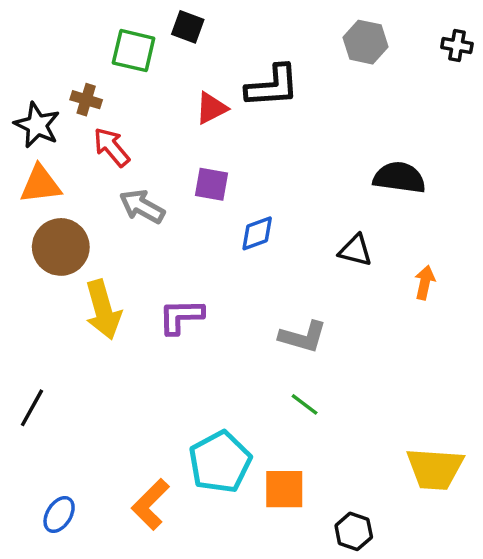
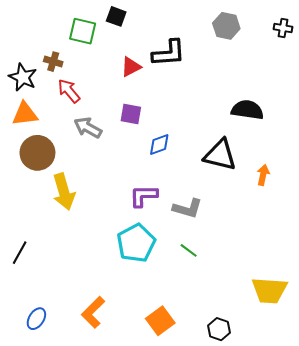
black triangle: (355, 250) -> (220, 155), size x1.6
purple L-shape: (181, 316) -> (143, 196), moved
cyan pentagon: (220, 462) -> (136, 243), moved
orange square: (284, 489) -> (160, 321), moved, turned -36

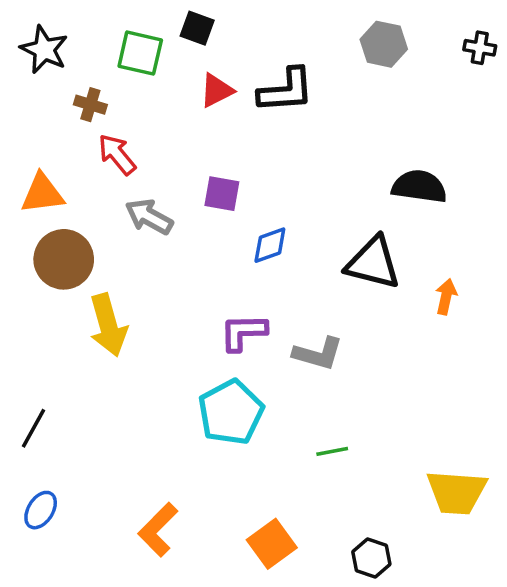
red triangle: (131, 67) -> (217, 90), moved
black star: (23, 77) -> (44, 50), moved
green line: (189, 250) -> (332, 451), moved, turned -48
blue ellipse: (36, 319) -> (41, 510), moved

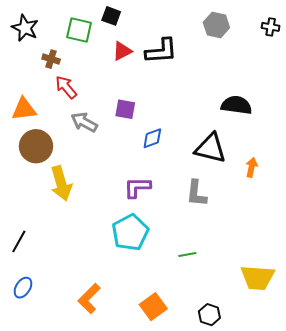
gray L-shape: (318, 354) -> (196, 193), moved, turned 80

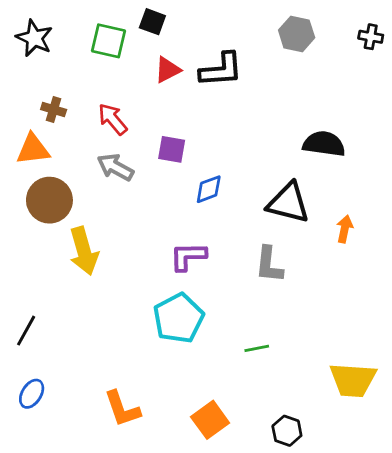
brown cross: (51, 59) -> (54, 110), moved
red arrow: (66, 87) -> (113, 119), moved
orange L-shape: (89, 299) -> (122, 409), turned -64

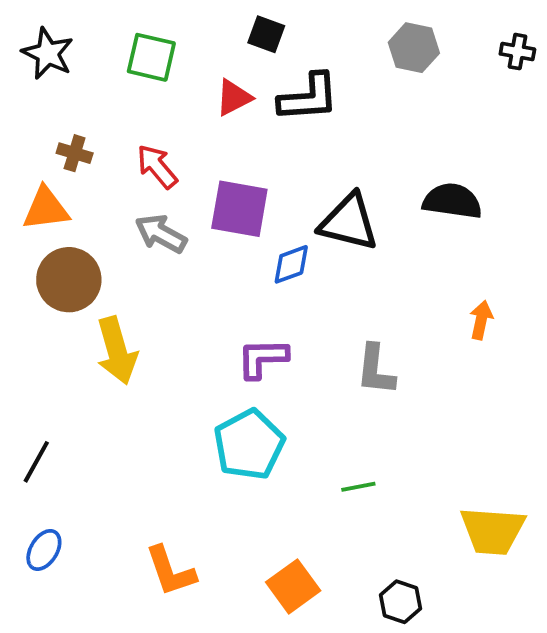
black square: (152, 22) -> (266, 34), moved
purple square: (172, 149) -> (239, 209), size x1.5
black triangle: (288, 203) -> (349, 222), moved

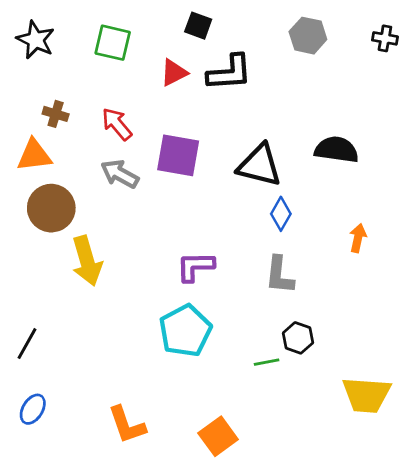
blue diamond: (291, 264) -> (281, 214), moved, turned -40
black hexagon: (401, 602) -> (298, 338), moved

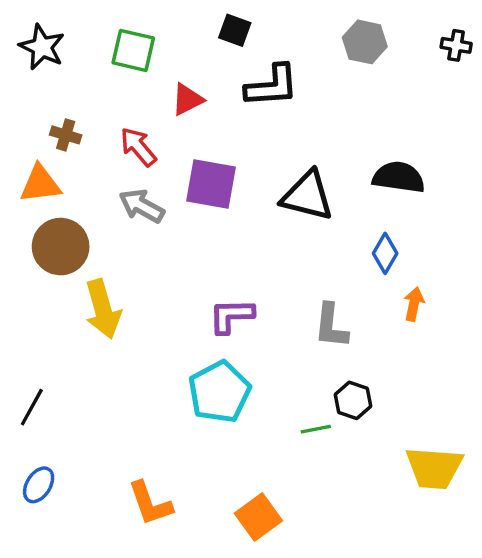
red triangle: (174, 73) -> (187, 99), moved
blue diamond: (281, 214) -> (385, 253), moved
orange arrow: (358, 238) -> (414, 304), moved

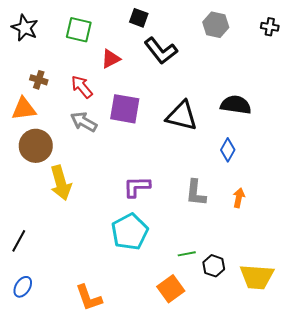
black L-shape: (272, 86) -> (161, 51), turned 56
orange arrow: (414, 304) -> (239, 198), moved
black hexagon: (353, 400) -> (214, 266), moved
orange square: (258, 517) -> (171, 289), moved

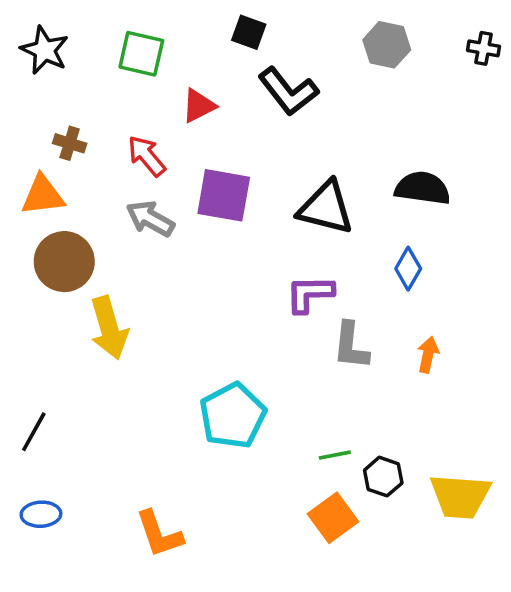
purple L-shape: (137, 187) -> (310, 294), moved
blue ellipse: (23, 287) -> (41, 514), turned 55
orange square: (171, 289) -> (333, 518), moved

